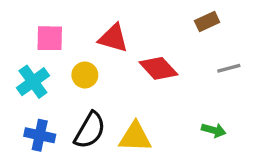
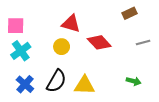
pink square: (50, 38) -> (16, 26), moved
yellow circle: (85, 75) -> (62, 47), moved
blue cross: (40, 135) -> (25, 84), turned 30

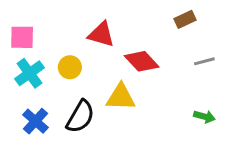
yellow circle: (62, 47) -> (70, 67), moved
green arrow: (134, 81) -> (204, 117), moved
yellow triangle: (85, 85) -> (121, 97), moved

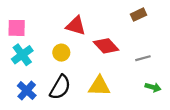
gray line: (204, 61) -> (143, 58), moved
yellow circle: (70, 67) -> (61, 53), moved
yellow triangle: (121, 97) -> (99, 86), moved

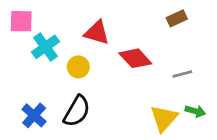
pink square: (17, 28) -> (21, 21), moved
cyan cross: (22, 55) -> (45, 47), moved
yellow triangle: (99, 86) -> (164, 118), moved, turned -50

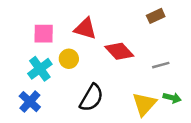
pink square: (21, 21) -> (44, 34), moved
cyan cross: (45, 47) -> (40, 69), moved
black semicircle: (77, 111) -> (91, 98), moved

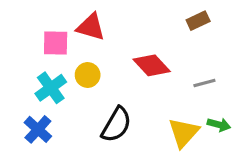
red triangle: (85, 29) -> (91, 27), moved

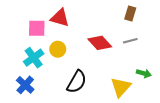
brown rectangle: (198, 21) -> (130, 14), turned -48
gray line: (204, 83) -> (130, 41), moved
green arrow: (219, 125) -> (144, 73), moved

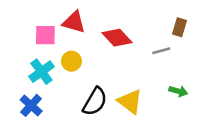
brown rectangle: (130, 14) -> (179, 27), moved
red diamond: (100, 43) -> (117, 38), moved
yellow triangle: (121, 87) -> (130, 102), moved, turned -35

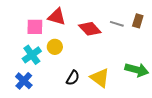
gray line: (161, 51) -> (117, 24), moved, turned 32
green arrow: (178, 91) -> (137, 70), size x1.6
black semicircle: (95, 102) -> (73, 78), size x0.7

